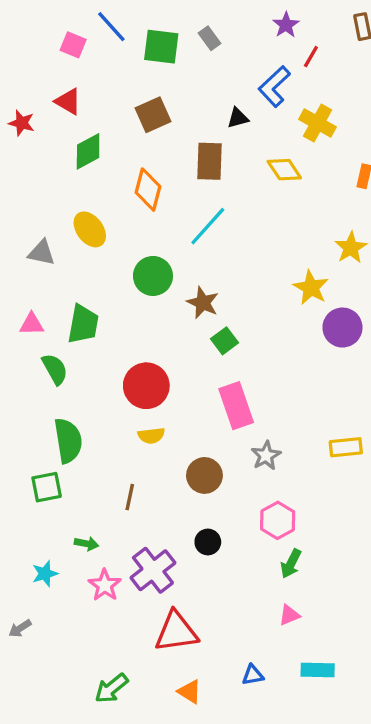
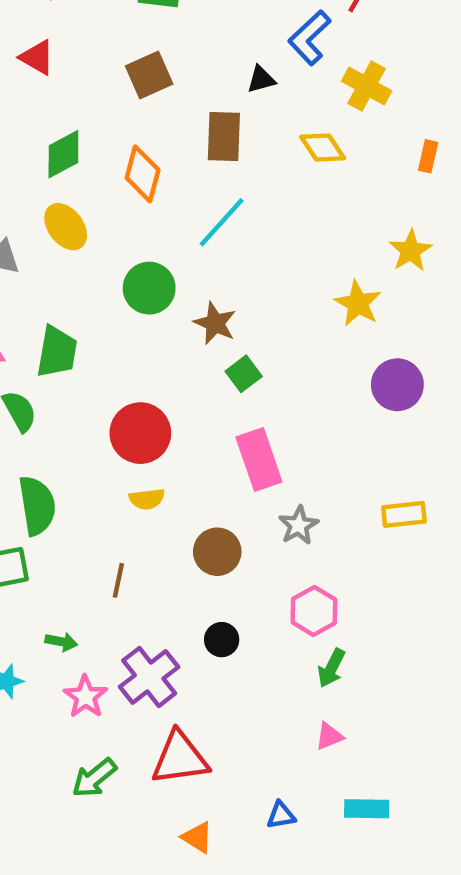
green diamond: (88, 151) -> (63, 154), moved
purple circle: (342, 328) -> (397, 385), moved
green arrow: (111, 688) -> (94, 778), moved

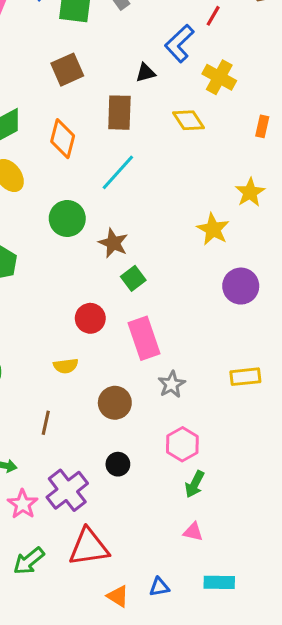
red circle: (140, 433) -> (90, 318), moved, size x0.7
pink triangle: (329, 736) -> (193, 532), turned 35
orange triangle: (197, 837) -> (118, 596), moved

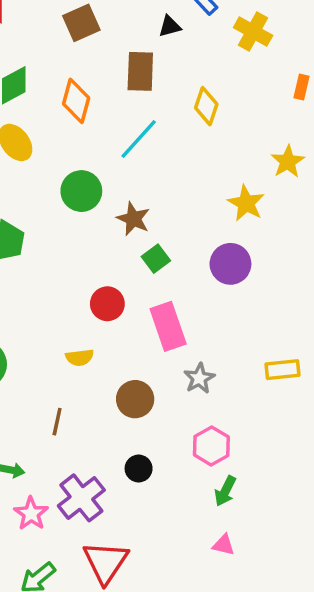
yellow diamond: (189, 120) -> (206, 106), moved, turned 52
purple circle: (241, 286) -> (230, 264), moved
red triangle: (89, 547) -> (106, 562), turned -48

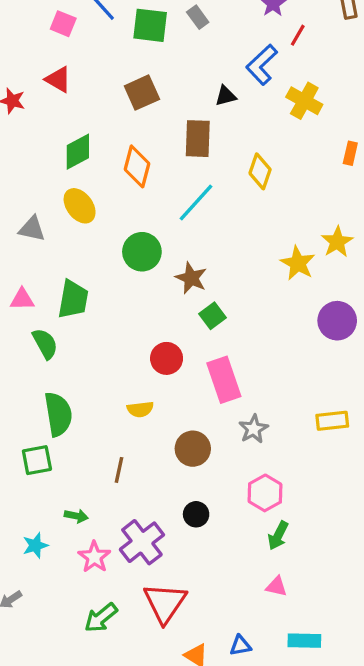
yellow star: (288, 162) -> (337, 242), moved
purple circle: (230, 264) -> (337, 321), moved

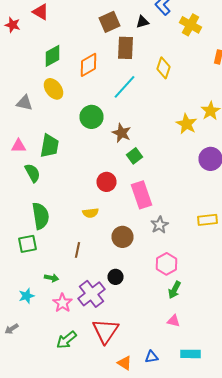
brown square: (142, 93) -> (110, 22), moved
orange diamond: (137, 166) -> (88, 65), turned 45
black circle: (196, 514) -> (116, 277), moved

